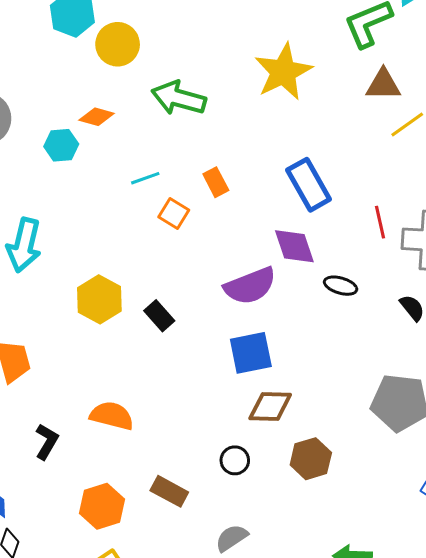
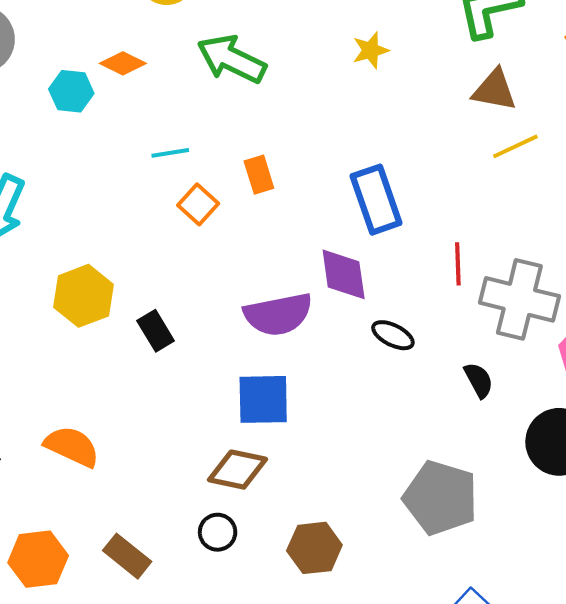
yellow star: (283, 72) -> (371, 50), size x0.5
brown diamond: (270, 406) -> (237, 470), moved

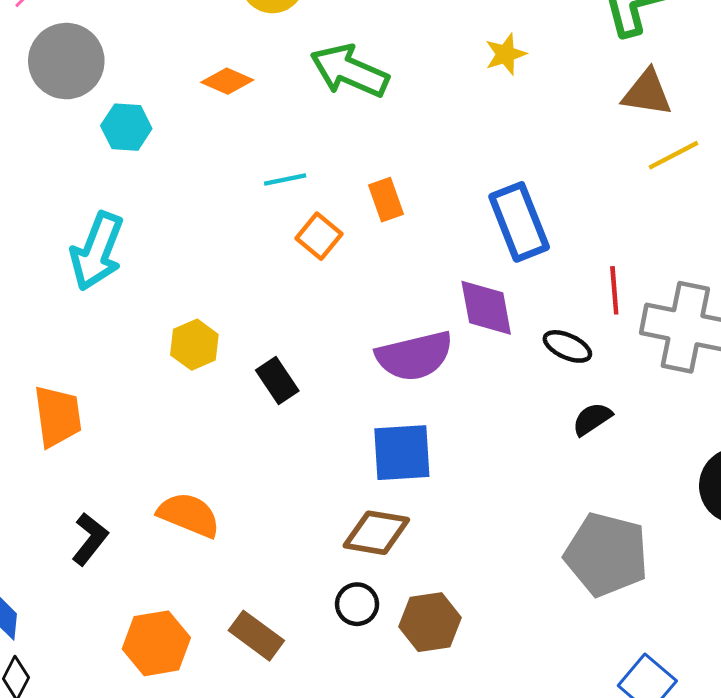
cyan hexagon: (71, 91) -> (126, 127), moved
yellow hexagon: (83, 296) -> (194, 345), size x0.7
black ellipse: (393, 335) -> (567, 346), moved
black semicircle: (479, 380) -> (592, 419), moved, turned -93
brown hexagon: (314, 548) -> (430, 622), moved

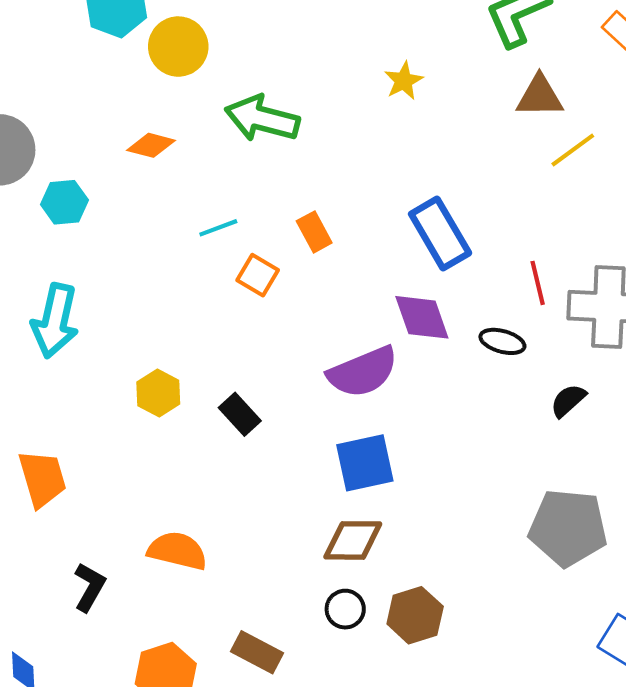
black semicircle: (592, 419) -> (568, 401), moved

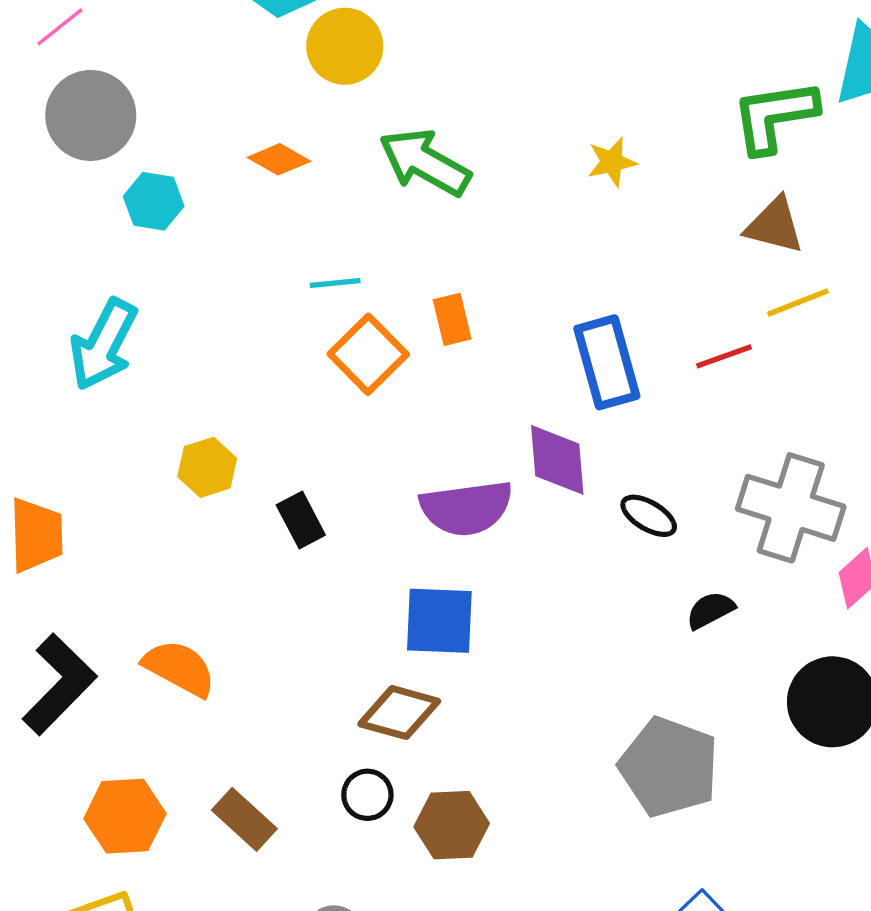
orange square: (258, 275) -> (368, 354), size x1.4
red line: (538, 283) -> (724, 356), moved, turned 69
black L-shape: (90, 587) -> (59, 684), size x1.6

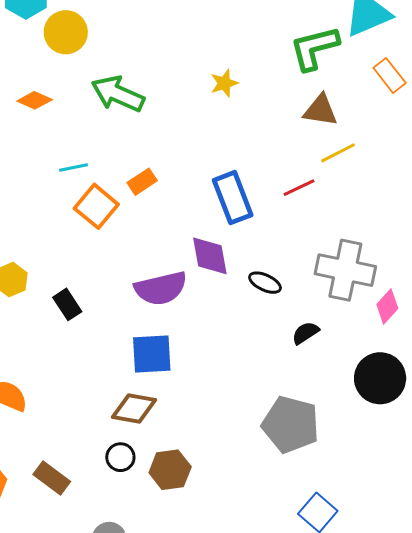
orange rectangle: (452, 319) -> (142, 182), turned 76

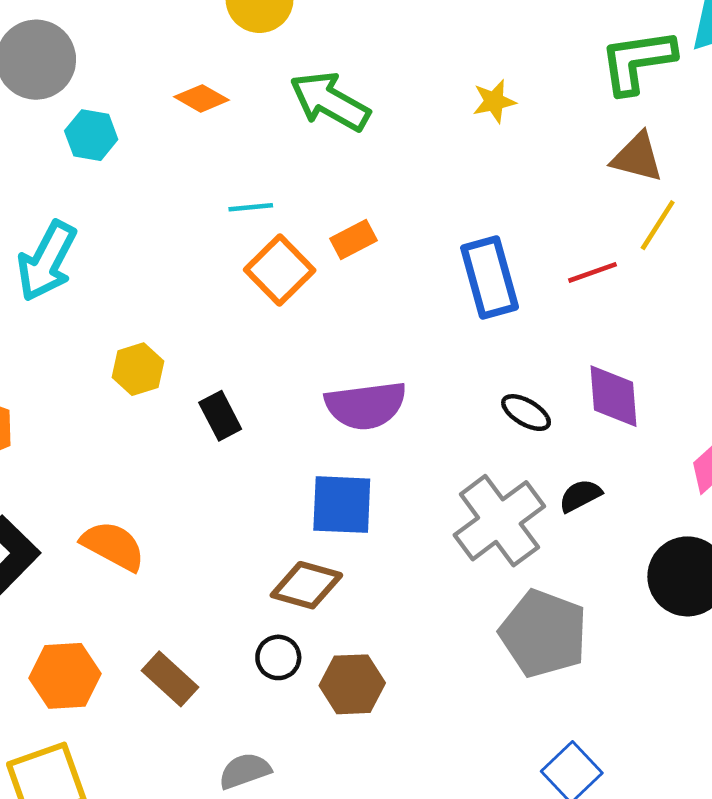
yellow line: (338, 153) -> (658, 225), turned -36
purple diamond: (210, 256) -> (613, 396), moved
gray cross: (345, 270) -> (499, 521), moved, turned 36

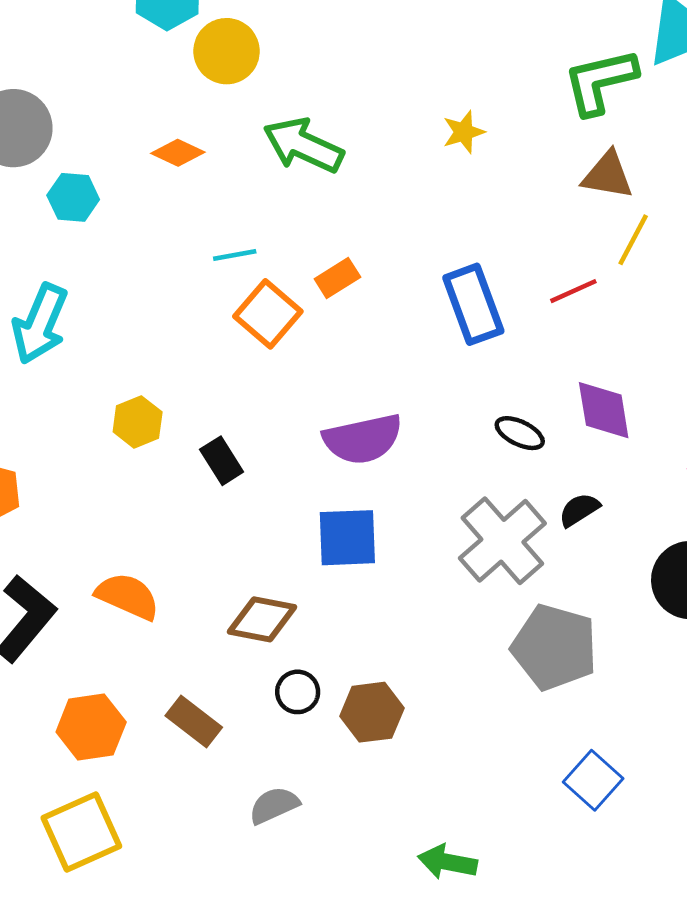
brown diamond: (306, 585) -> (262, 619), moved

